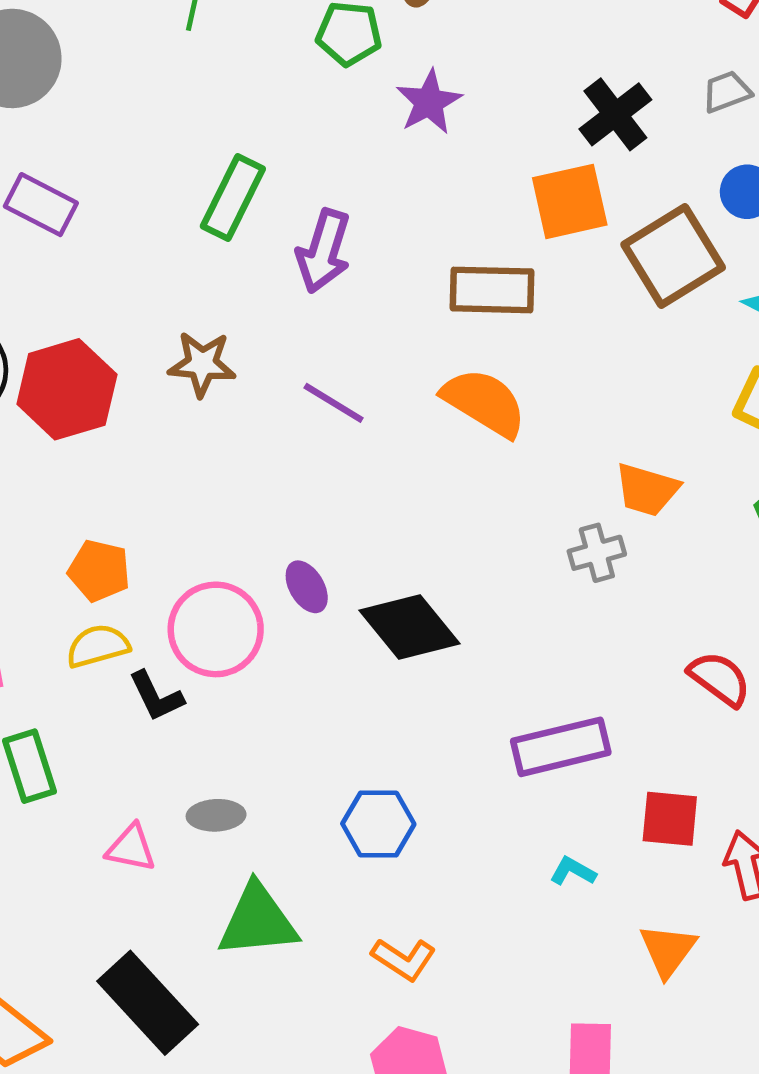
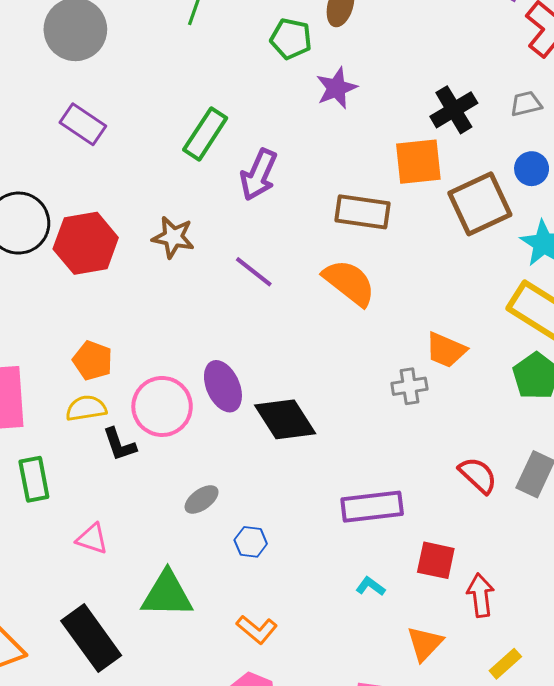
purple ellipse: (307, 587) -> (223, 386), size x1.5
gray ellipse: (216, 815) -> (202, 499), moved, turned -40
blue hexagon: (378, 824) -> (251, 542), size x0.7

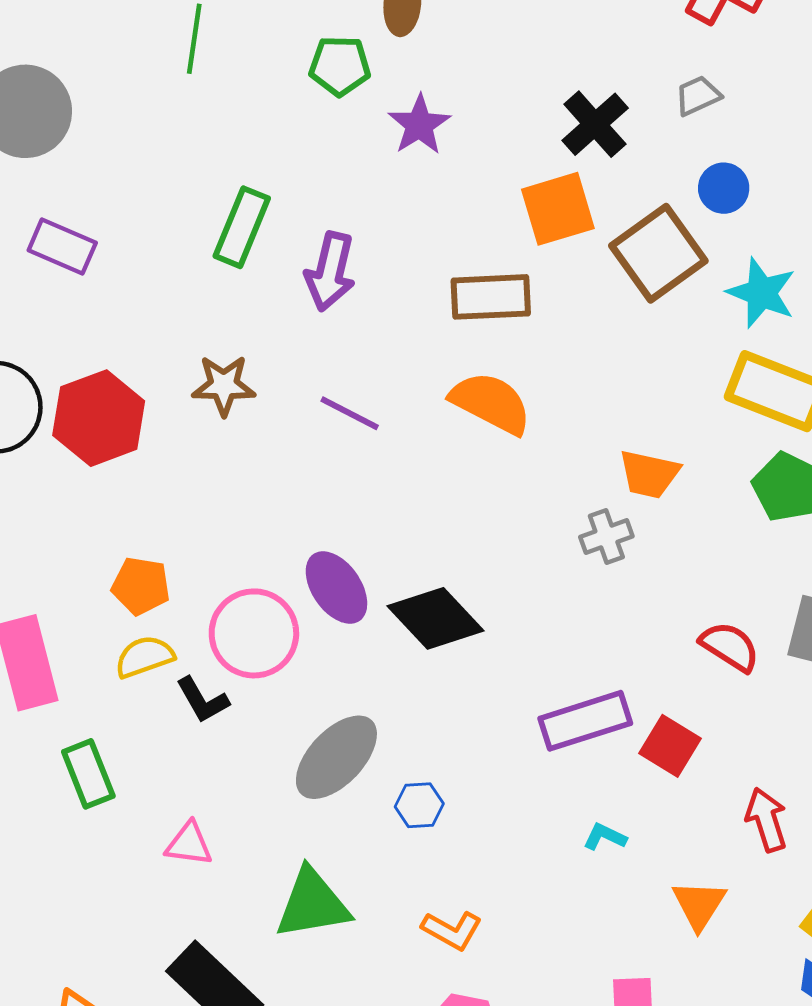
gray ellipse: (202, 499) -> (336, 757), size x1.8
red square: (436, 560) -> (670, 746), moved, turned 30

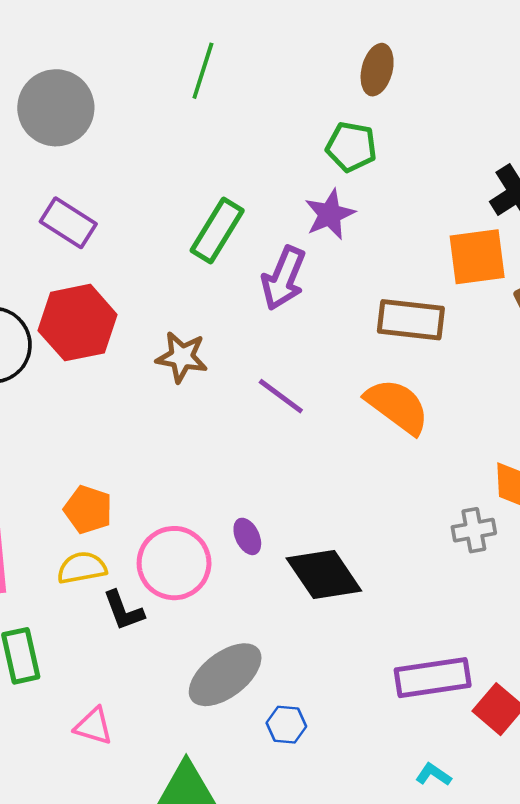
green pentagon: (340, 66) -> (351, 147), moved
purple star: (419, 125) -> (330, 214), moved
red hexagon: (99, 418) -> (78, 323), moved
purple ellipse: (336, 588) -> (247, 536), size x0.6

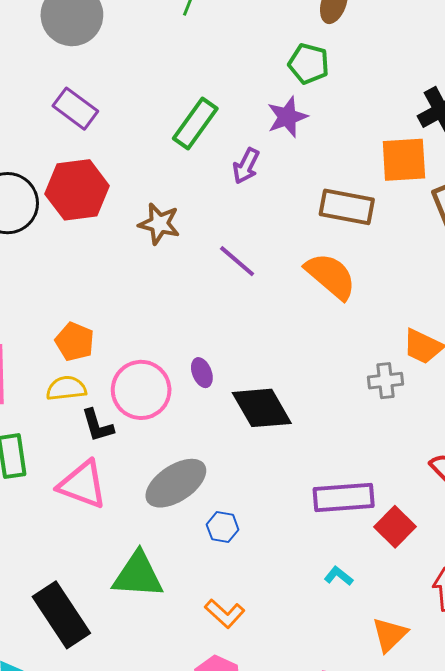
purple arrow: (283, 278) -> (246, 166), size x0.7
pink triangle: (94, 726) -> (82, 485), moved, size x1.6

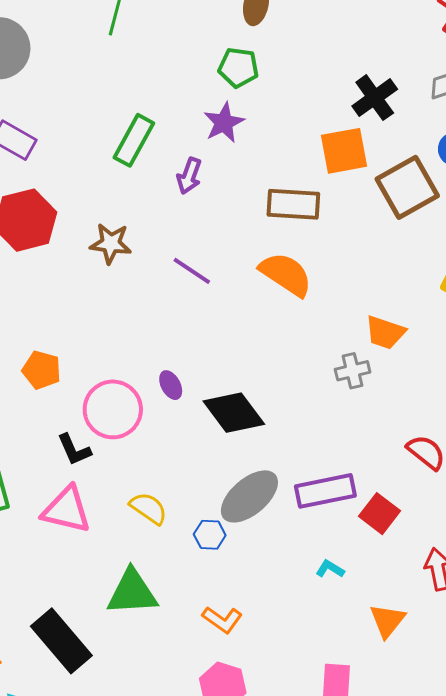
yellow semicircle: (66, 388) -> (149, 508), moved, turned 48
gray ellipse: (176, 483) -> (249, 496), moved

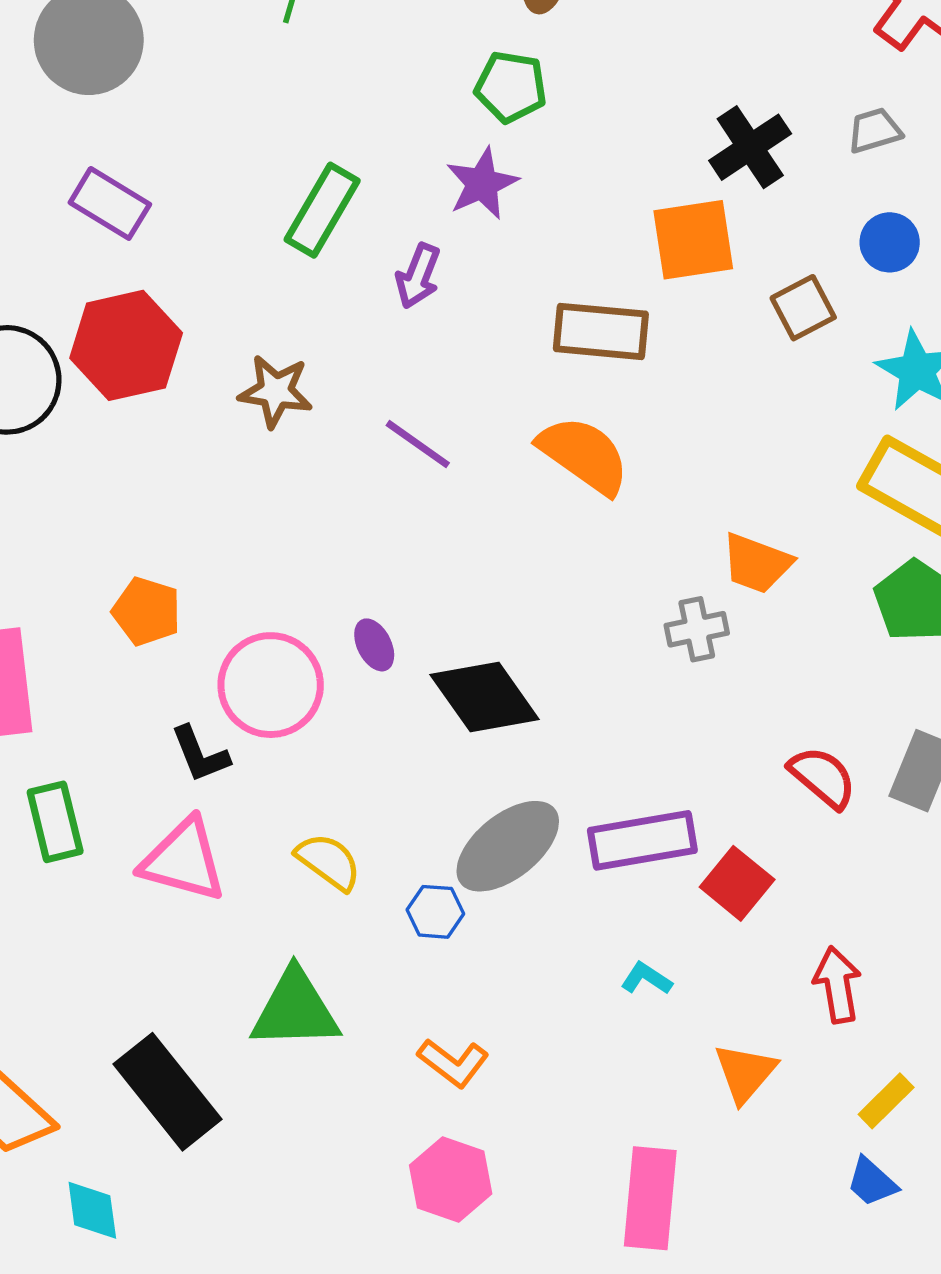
brown square: (407, 187) -> (803, 308), size x0.6

